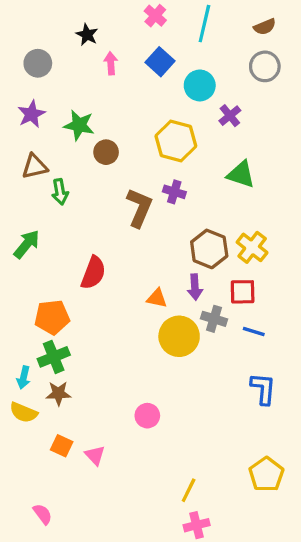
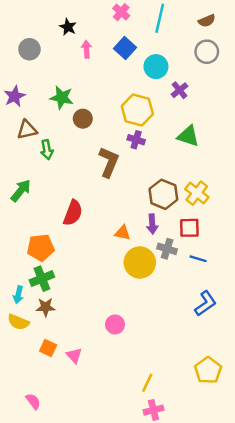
purple star: (31, 114) -> (15, 96), moved
purple cross: (174, 192) -> (136, 140), moved
blue L-shape: (263, 389) -> (206, 303), turned 50

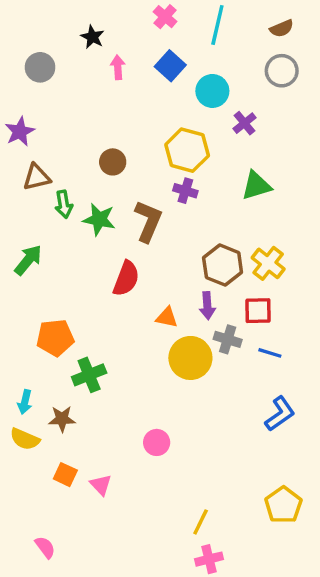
green star: (62, 98) -> (99, 219), moved
green triangle: (188, 136) -> (256, 186), turned -35
red semicircle: (73, 213) -> (126, 279), moved
green cross: (42, 279) -> (89, 375), moved

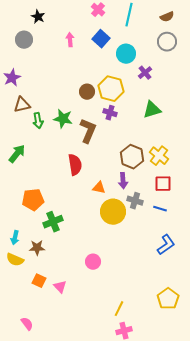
black star: (92, 37) -> (38, 17), moved
brown circle: (113, 162) -> (87, 92), moved
green star: (99, 219) -> (63, 119), moved
red semicircle: (126, 279) -> (75, 165), turned -30
red square: (258, 311) -> (163, 184), moved

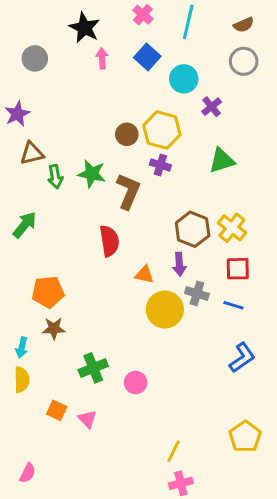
black star: (38, 17) -> (84, 28), moved, size x1.5
green cross: (53, 222) -> (93, 368), moved
brown star: (37, 248) -> (54, 329), moved
yellow semicircle: (15, 260) -> (22, 380), turned -114
pink semicircle: (27, 324) -> (28, 473), moved, turned 64

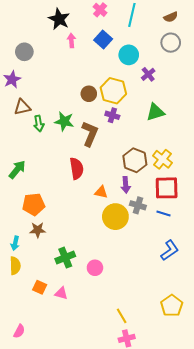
gray circle: (35, 58) -> (24, 52), moved
green arrow: (25, 225) -> (17, 170), moved
red square: (238, 269) -> (167, 188), size x1.4
pink triangle: (87, 419) -> (61, 293), turned -32
yellow line: (174, 451) -> (122, 316), turned -56

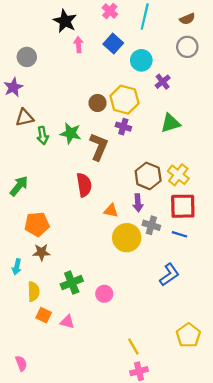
blue L-shape: (170, 250) -> (169, 275), moved
yellow semicircle: (15, 266) -> (34, 292), moved
pink semicircle: (19, 331) -> (21, 363), turned -48

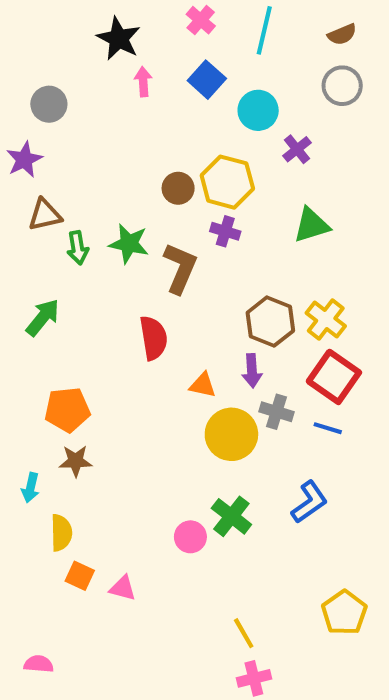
green arrow: (19, 186) -> (43, 317), moved
red square: (183, 206) -> (334, 377), turned 36
green cross: (72, 283) -> (231, 516), moved, turned -30
pink semicircle: (21, 363) -> (39, 664), turned -64

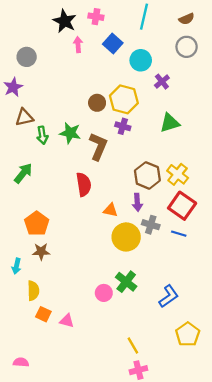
pink cross: (201, 20) -> (96, 17), moved, turned -32
orange pentagon: (67, 410) -> (37, 224), turned -30
blue L-shape: (309, 502) -> (169, 296), moved

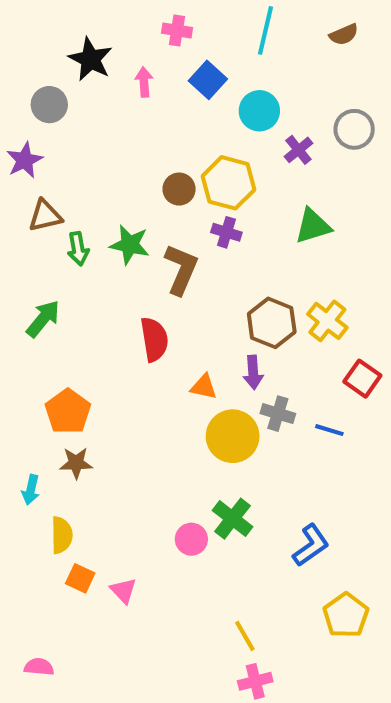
black star: (65, 21) -> (90, 59), moved
gray circle: (187, 47) -> (354, 129), moved
red square: (182, 206) -> (362, 379), moved, size x0.7
pink triangle: (67, 321) -> (123, 591), turned 32

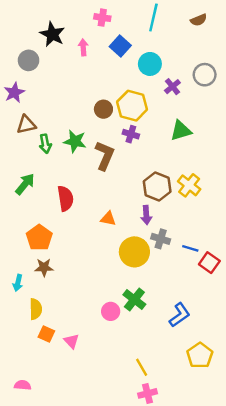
red semicircle: (154, 339) -> (65, 198), moved
red square: (362, 379) -> (209, 263), moved
orange triangle: (204, 387) -> (108, 219), moved

